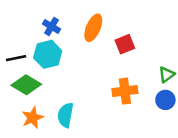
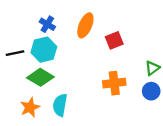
green diamond: (26, 85) -> (40, 77), moved

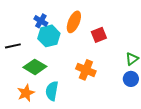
cyan hexagon: (44, 50) -> (49, 36), moved
orange cross: (114, 83) -> (86, 70), moved, turned 30

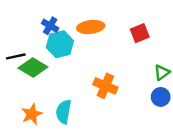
orange ellipse: (74, 22) -> (91, 27), turned 60
red square: (99, 35) -> (140, 33), moved
green diamond: (35, 67) -> (33, 68), moved

